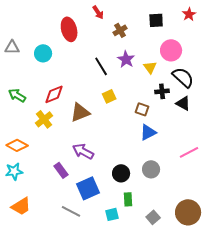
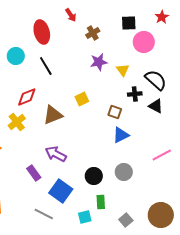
pink circle: (171, 50) -> (144, 42), moved
purple star: (126, 59) -> (99, 62), turned 30
black line: (101, 66) -> (46, 66), moved
blue square: (88, 188) -> (61, 191), turned -30

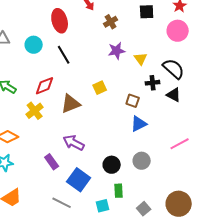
pink circle: (144, 42) -> (178, 31), moved

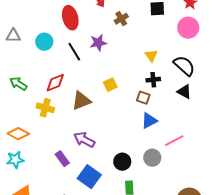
purple star: (117, 51) -> (98, 43), moved
black cross: (153, 83) -> (153, 80), moved
yellow cross: (35, 111) -> (45, 108), turned -36
pink line: (180, 144) -> (174, 141), moved

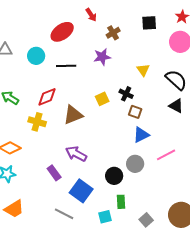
red ellipse: (70, 18) -> (62, 32), turned 70
purple star: (98, 43) -> (102, 57), moved
black line: (74, 52) -> (66, 66), turned -60
black cross: (153, 80) -> (126, 94), moved, turned 32
gray circle: (152, 158) -> (135, 164), moved

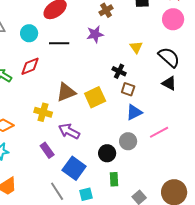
red diamond: (47, 97) -> (30, 66), moved
yellow square: (102, 99) -> (95, 97), moved, size x1.5
yellow cross: (37, 122) -> (43, 112), moved
gray line: (64, 214) -> (57, 191), turned 30
cyan square: (105, 217) -> (86, 194), moved

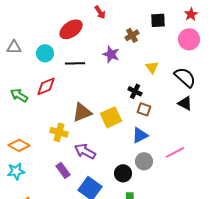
brown cross: (106, 10) -> (132, 35), moved
purple star: (95, 34) -> (111, 54), turned 30
blue triangle: (134, 112) -> (140, 135), moved

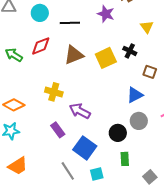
brown square: (144, 109) -> (150, 72), moved
brown triangle: (82, 112) -> (74, 55), moved
yellow square: (111, 117) -> (106, 58), moved

